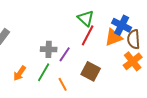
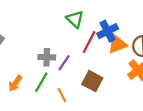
green triangle: (86, 18) -> (75, 19), moved
blue cross: (122, 25) -> (108, 31), moved, turned 36

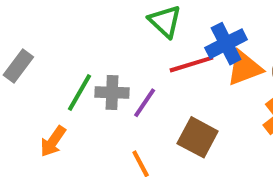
red line: (89, 42) -> (191, 64), turned 45
green line: (41, 82) -> (79, 93), moved

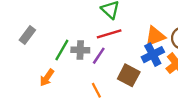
blue cross: (226, 44) -> (153, 55), moved
red line: (191, 64) -> (109, 34), moved

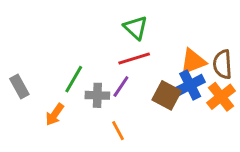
gray rectangle: (27, 35) -> (19, 86), moved, turned -66
gray cross: (80, 50) -> (97, 95), moved
brown square: (129, 75) -> (167, 95), moved

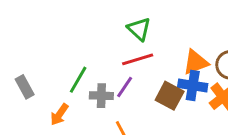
blue cross: (190, 85) -> (193, 86), turned 36

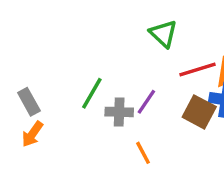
red line: (138, 59) -> (197, 69), moved
orange arrow: (59, 115) -> (32, 134), moved

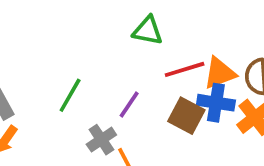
green triangle: (163, 34) -> (148, 31), turned -32
gray cross: (119, 112) -> (101, 140), moved, turned -36

